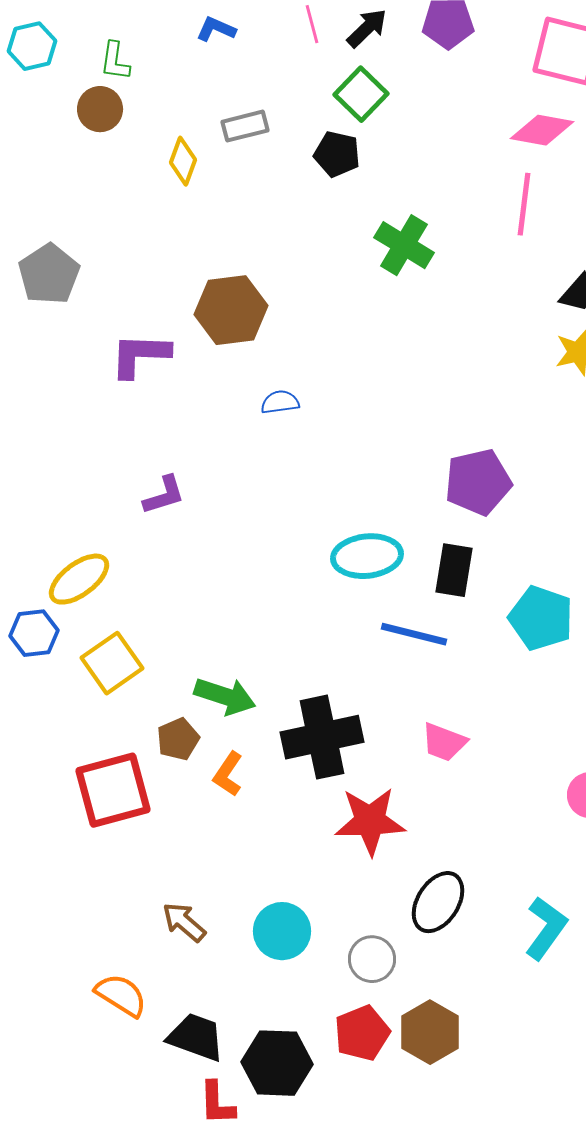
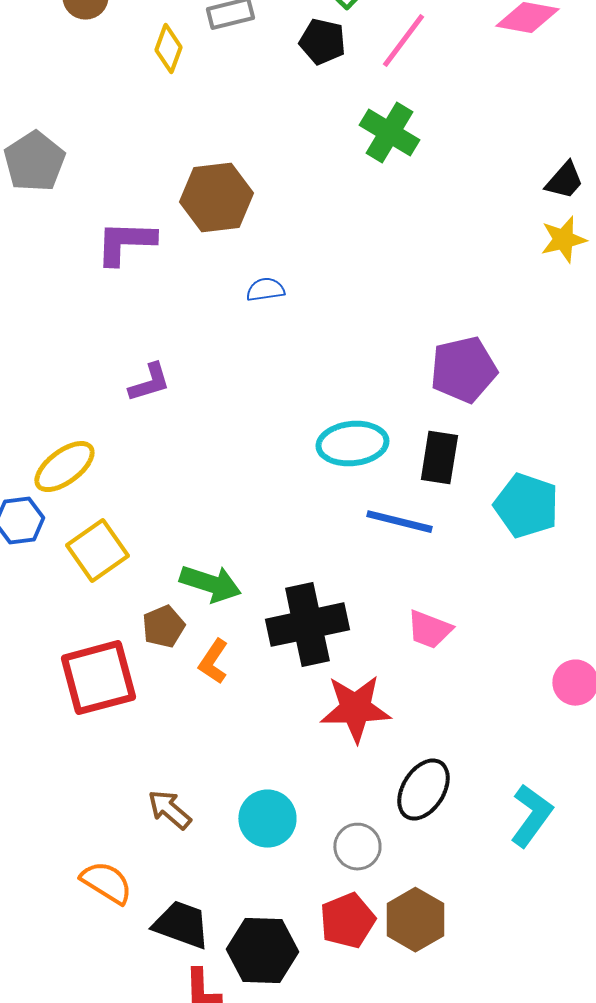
pink line: (524, 204) -> (403, 41), moved, turned 30

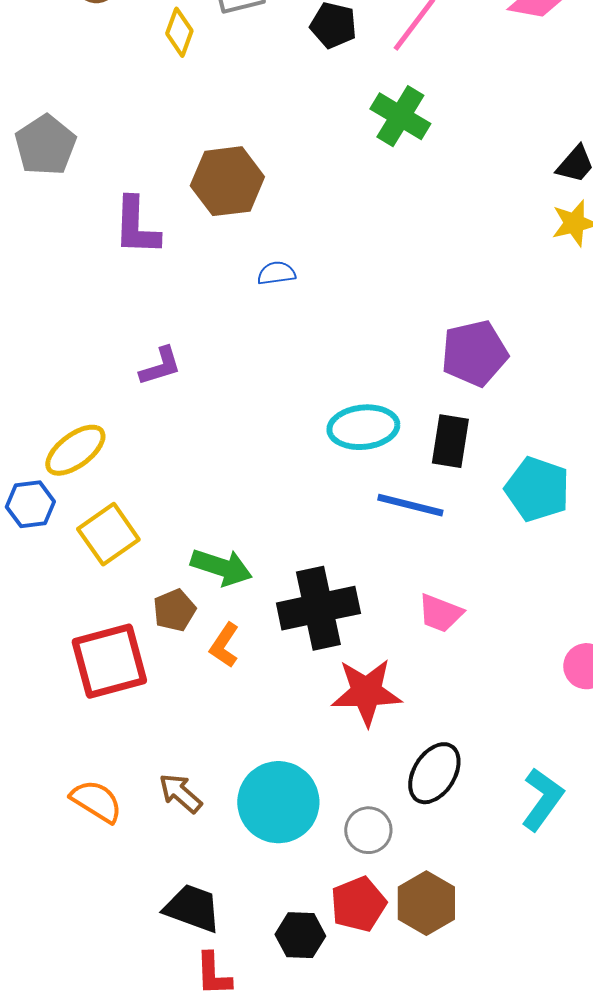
purple L-shape: (125, 243) -> (136, 226), turned -90
cyan circle: (267, 819) -> (278, 802), size x1.4
orange semicircle: (106, 883) -> (96, 801), moved
black hexagon: (262, 951) -> (300, 935), moved, size x0.7

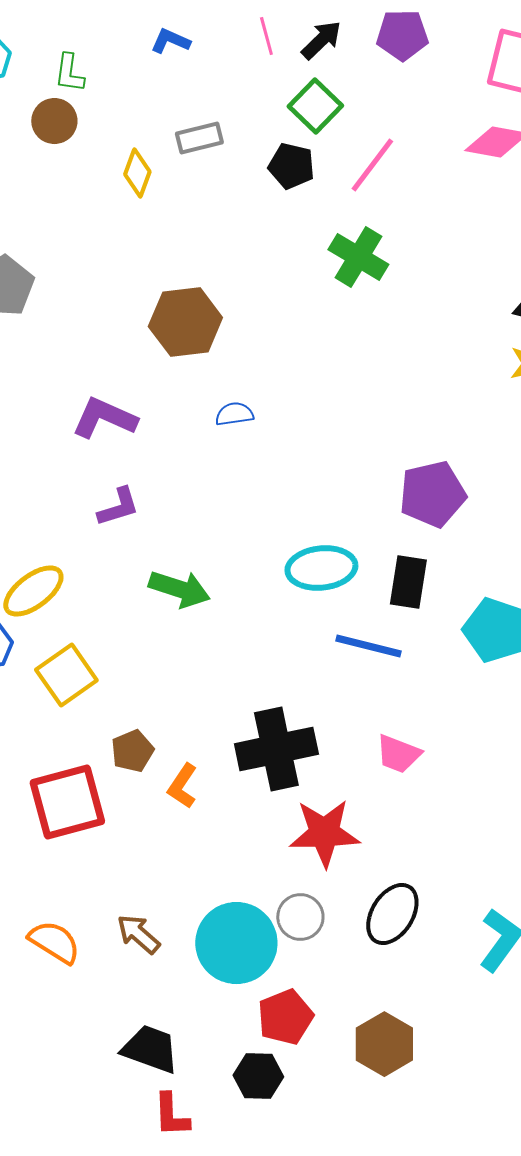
purple L-shape: (136, 226) -> (104, 418), moved, turned 112
green arrow: (221, 567) -> (179, 589), moved
gray circle: (368, 830) -> (300, 917), moved
red pentagon: (358, 904) -> (285, 1017), moved

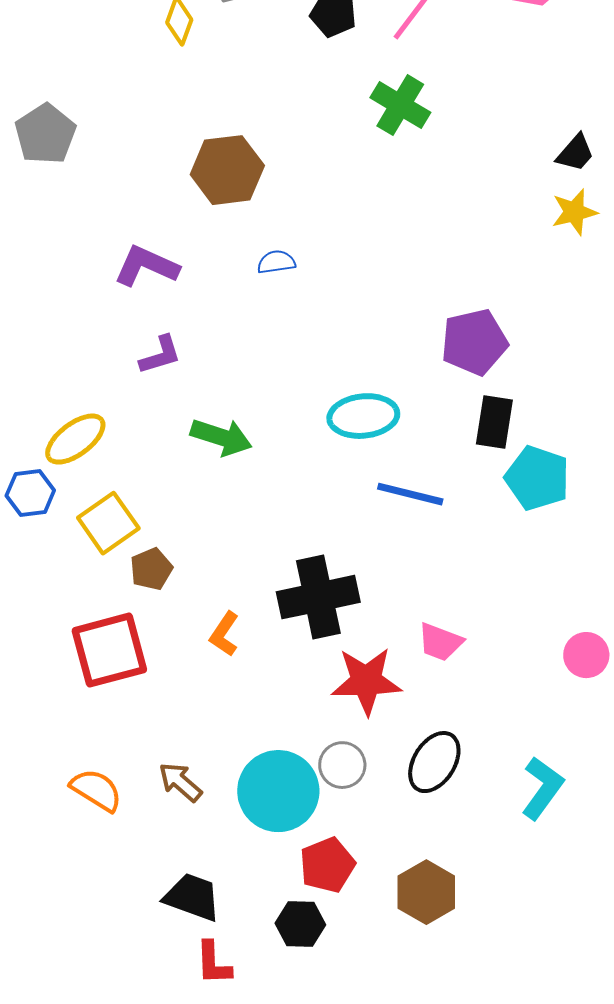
black rectangle: (408, 582) -> (494, 422), moved
brown pentagon: (132, 751) -> (151, 569), moved
pink trapezoid: (398, 754) -> (440, 642), moved

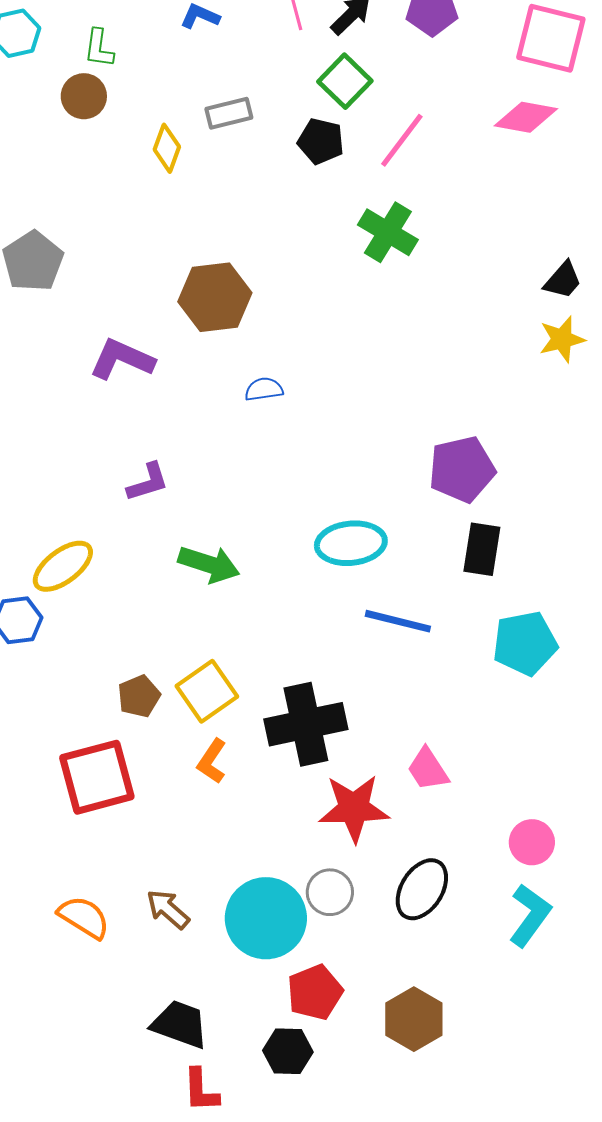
purple L-shape: (146, 266) -> (122, 359), moved
cyan pentagon: (537, 478) -> (525, 643), moved, turned -30
yellow square: (108, 523) -> (207, 691), moved
pink trapezoid: (440, 642) -> (428, 769), turned 36
pink circle: (586, 655) -> (532, 842), moved

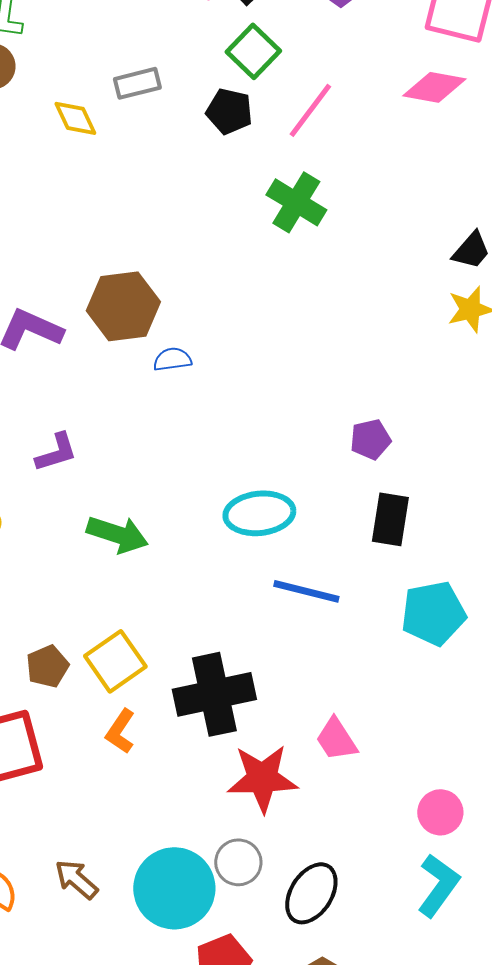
yellow diamond: (167, 148) -> (75, 118), turned -45
brown hexagon: (215, 297) -> (123, 306), moved
purple pentagon: (462, 469) -> (370, 439), size x0.6
black ellipse: (422, 889) -> (311, 893), moved

